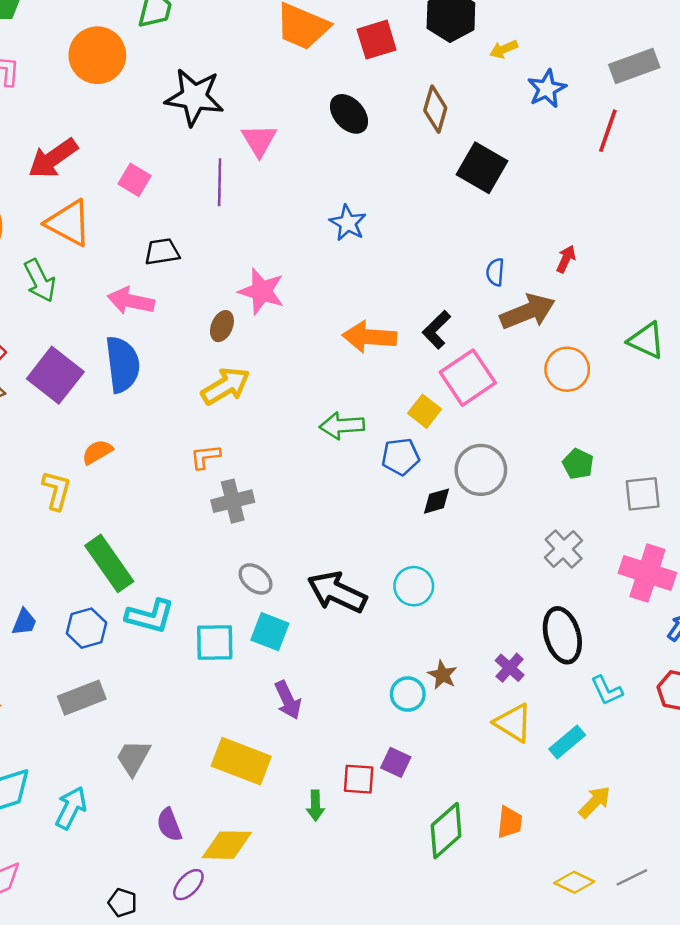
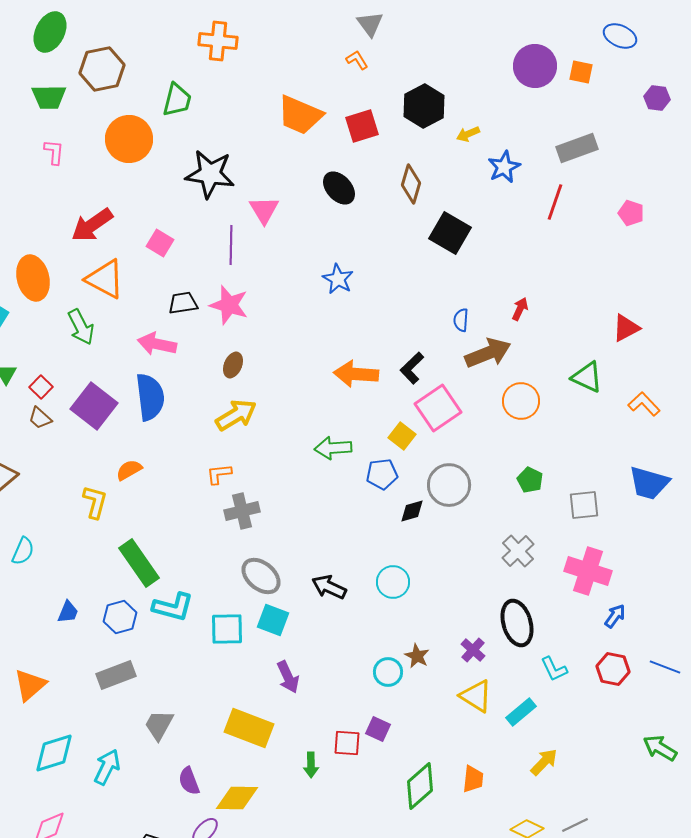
pink star: (262, 291) -> (229, 305), moved
gray ellipse: (256, 579) -> (261, 576), size x1.4
black arrow: (337, 592) -> (329, 587), size x0.7

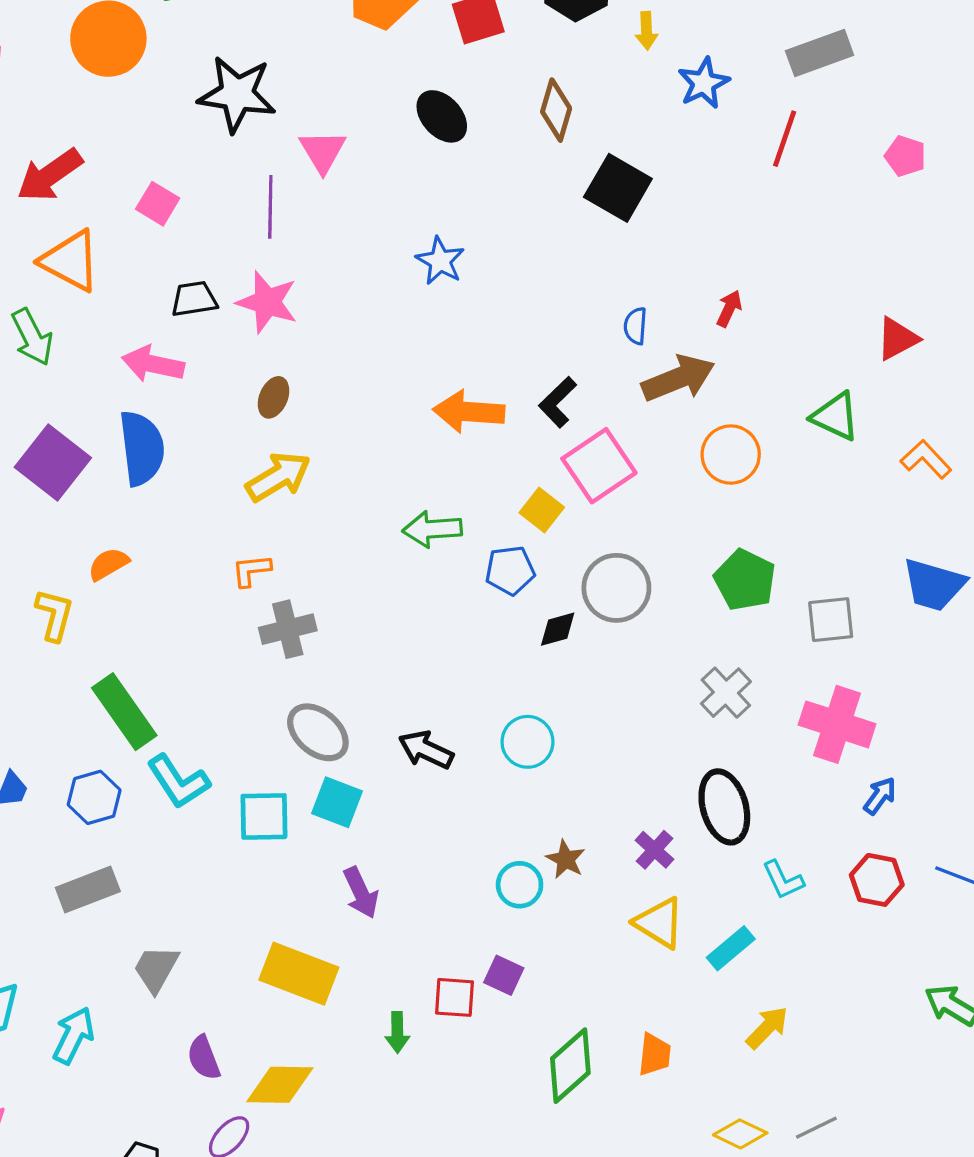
yellow arrow: (468, 134) -> (647, 31), turned -70
green pentagon: (530, 480) -> (745, 580), size x1.5
cyan L-shape: (173, 607) -> (178, 782), turned 42

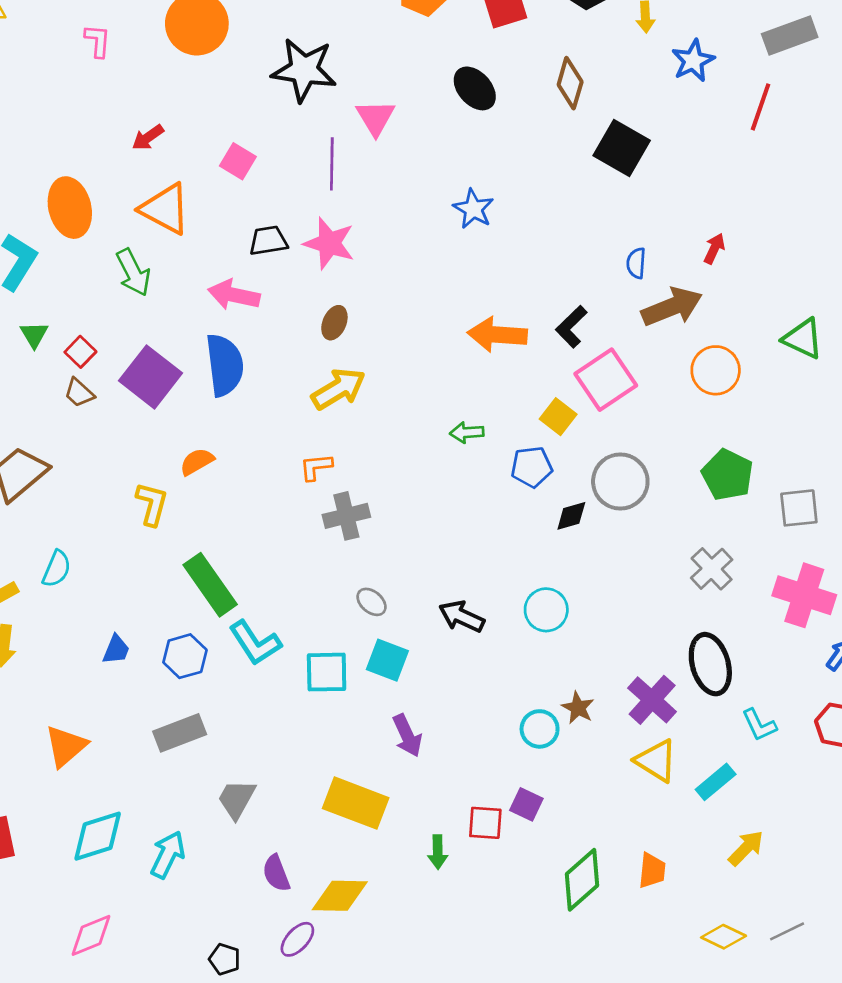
red arrow: (50, 175) -> (148, 137), size x0.6
green arrow: (432, 529) -> (467, 433), size x0.7
gray ellipse: (318, 732) -> (372, 602), size x0.6
purple cross: (654, 850) -> (652, 700), size x1.5

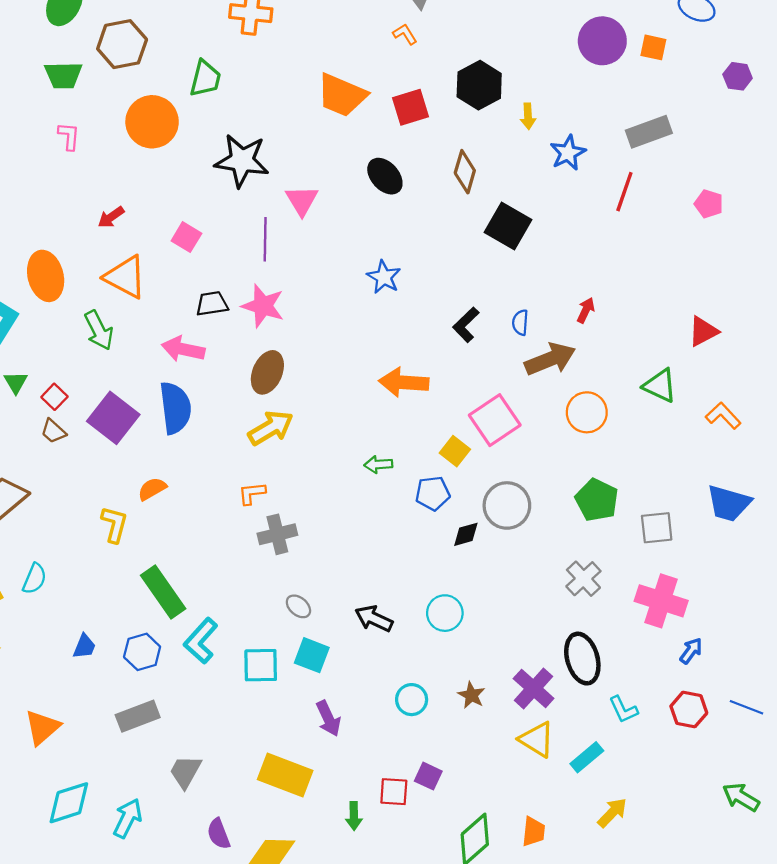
brown ellipse: (334, 323) -> (267, 372), size x1.5
black L-shape: (571, 327) -> (466, 325), moved
cyan L-shape: (255, 643) -> (201, 641), turned 75
cyan circle: (540, 729) -> (412, 700), moved

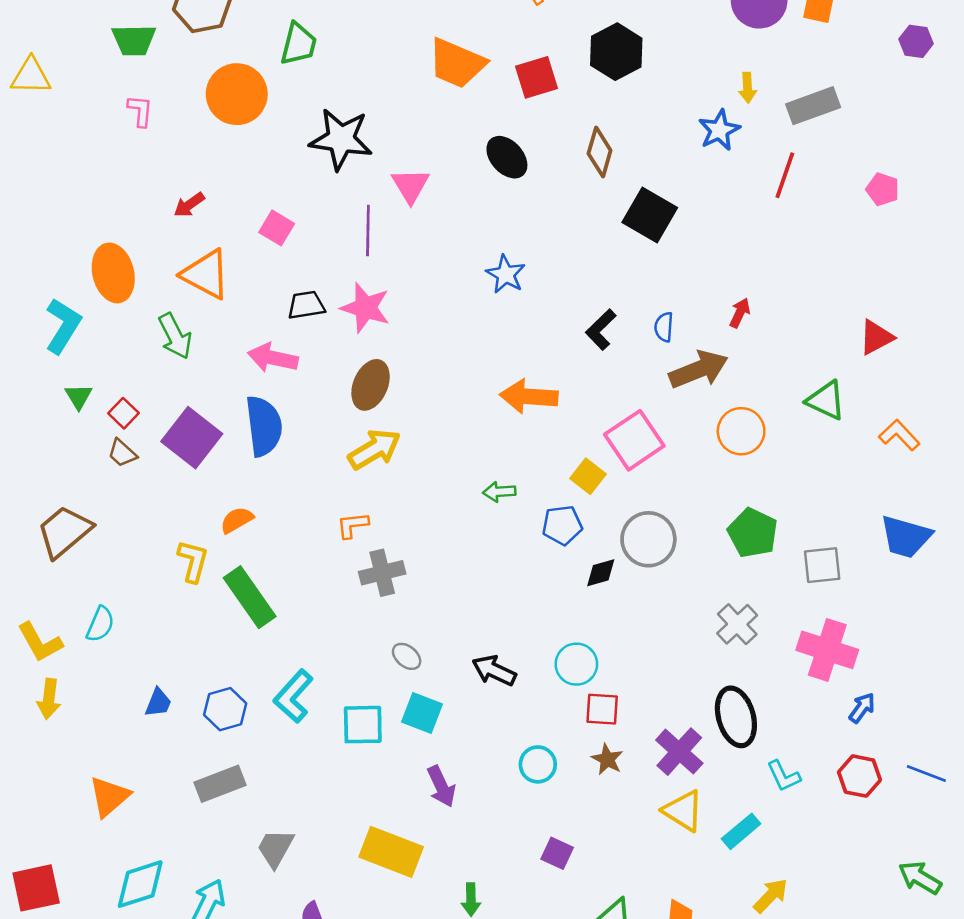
yellow arrow: (528, 116) -> (748, 88), moved
green rectangle: (163, 592) -> (250, 597), moved
red square: (394, 792) -> (602, 709), moved

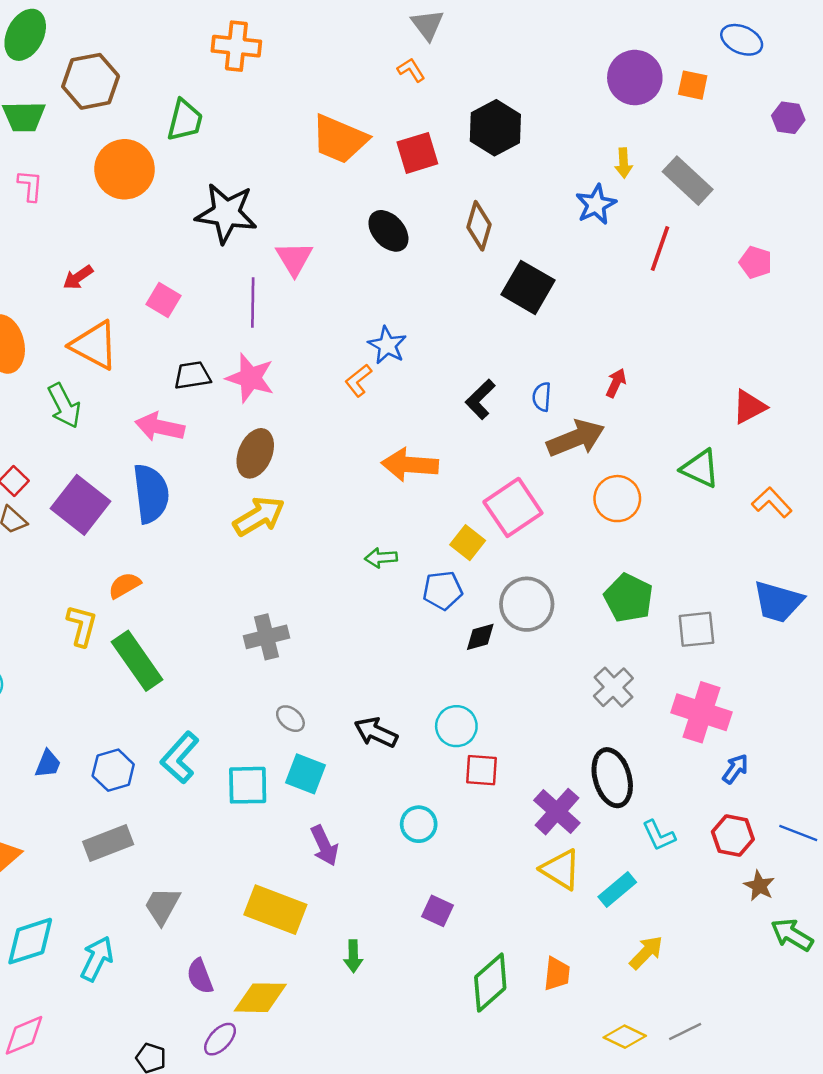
gray rectangle: (813, 106) -> (688, 181), turned 63
orange L-shape: (353, 525) -> (358, 380), moved, turned -32
brown star: (607, 759) -> (759, 886), moved

